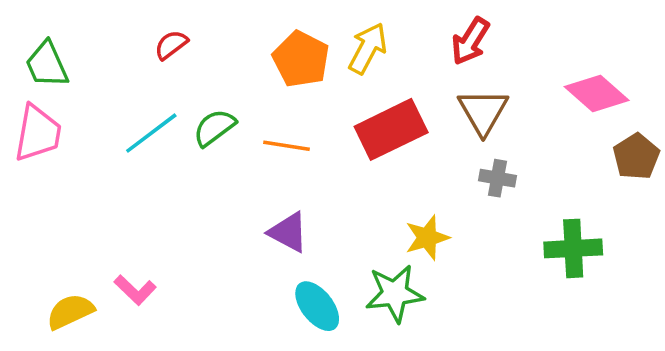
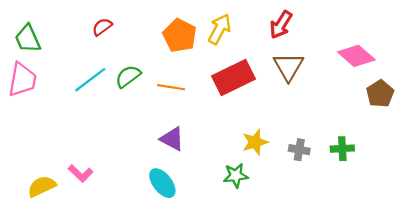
gray cross: (497, 178) -> (299, 150), moved
green cross: (573, 248) -> (342, 149), size x0.7
green star: (395, 294) -> (236, 176), size x0.7
cyan ellipse: (317, 306) -> (162, 183), moved

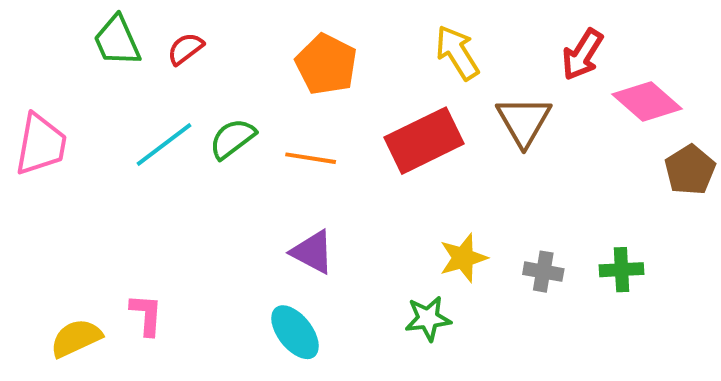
red arrow: (281, 25) -> (582, 55), moved
yellow arrow: (220, 29) -> (457, 53), moved, turned -60
green trapezoid: (28, 39) -> (117, 41), moved
pink L-shape: (81, 173) -> (146, 315), turned -130

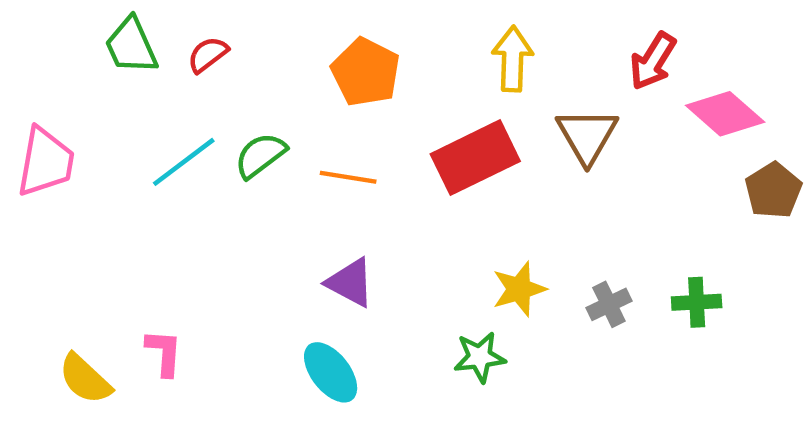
yellow arrow: (457, 53) -> (512, 59), turned 34
gray cross: (543, 272) -> (609, 304), turned -36
yellow semicircle: (76, 338) -> (85, 379), turned -112

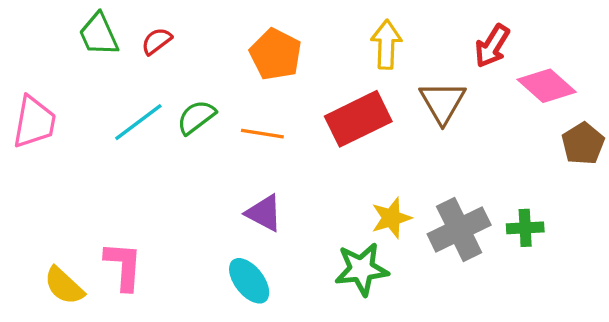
gray cross: (609, 304) -> (459, 230), size x1.8
pink L-shape: (164, 353) -> (123, 266), size x1.4
green star: (480, 357) -> (362, 269), size x1.4

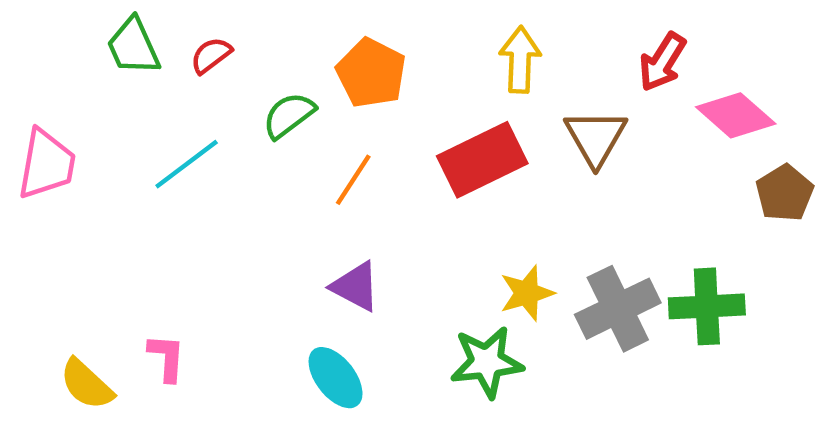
green semicircle: (196, 117) -> (289, 115), moved
orange line: (262, 134) -> (353, 180), turned -66
green cross: (525, 228) -> (707, 306), size x1.5
pink L-shape: (123, 266) -> (167, 358), size x0.7

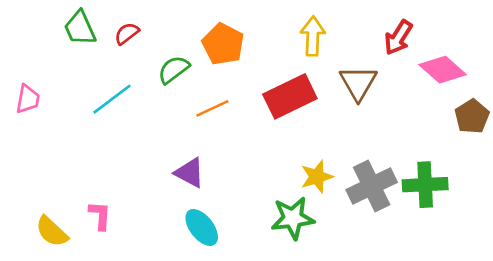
pink trapezoid: (47, 164) -> (28, 99), size x0.7
orange line: (353, 180) -> (212, 108), turned 32
purple triangle: (356, 286) -> (190, 173), moved

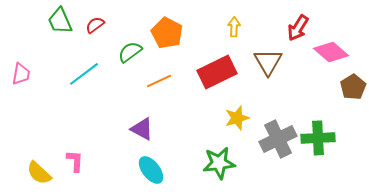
yellow arrow: (313, 36) -> (234, 27), size x0.7
yellow star: (317, 177) -> (237, 118), moved

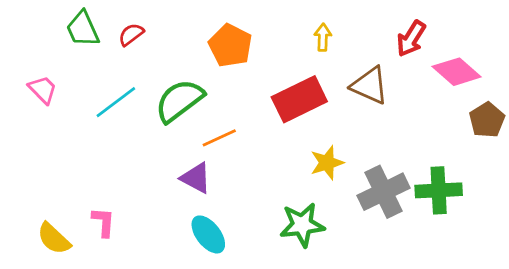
green semicircle: (130, 52) -> (179, 101), moved, size x1.5
brown triangle: (268, 62) -> (370, 85), turned -36
pink trapezoid: (21, 74) -> (43, 90), moved, turned -55
orange line: (159, 81) -> (219, 138), moved

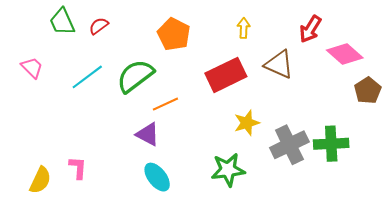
yellow semicircle: (54, 239) -> (40, 180), turned -108

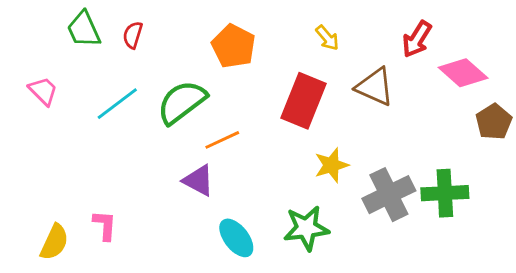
red semicircle: (99, 26) -> (133, 35), turned -36
yellow arrow: (244, 28) -> (327, 38), turned 138
red rectangle: (226, 75) -> (303, 101), turned -42
cyan ellipse: (157, 177) -> (236, 238), moved

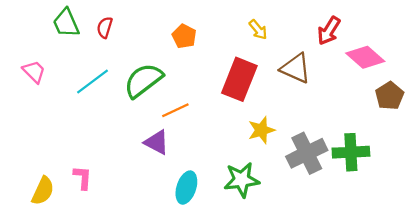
orange pentagon: (234, 46) -> (184, 36), size x0.7
cyan ellipse: (236, 238) -> (186, 188), turned 56

